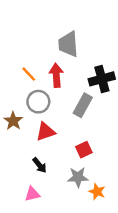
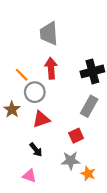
gray trapezoid: (68, 44) -> (49, 33), moved
orange line: (29, 74) -> (22, 75), moved
gray rectangle: (83, 105) -> (89, 106), moved
pink triangle: (32, 194) -> (29, 176), turned 32

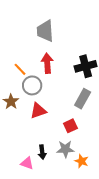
black arrow: (36, 150) -> (42, 152), moved, turned 32

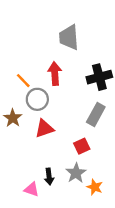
gray trapezoid: (45, 31) -> (69, 37), moved
gray star: (65, 149) -> (76, 173), turned -30

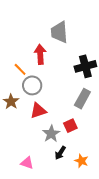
red arrow: (55, 74) -> (40, 54), moved
gray star: (76, 173) -> (51, 134), moved
black arrow: (49, 177) -> (60, 153), moved, turned 40

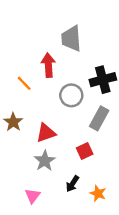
gray circle: (32, 85) -> (71, 95), moved
gray star: (51, 134) -> (45, 161), moved
pink triangle: (27, 163) -> (33, 196), turned 48

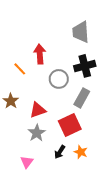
gray trapezoid: (71, 39) -> (81, 32), moved
red square: (85, 151) -> (70, 125), size x1.6
orange star: (98, 193) -> (81, 152), moved

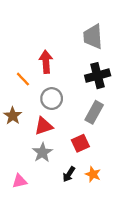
gray circle: (59, 79) -> (52, 99), moved
red square: (70, 125) -> (80, 143), size x0.7
pink triangle: (27, 162) -> (19, 181), moved, turned 40

